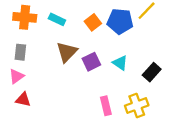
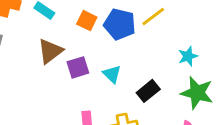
orange square: (93, 22) -> (87, 21), turned -35

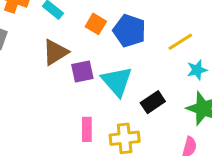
yellow line: (153, 16) -> (180, 42), moved
cyan triangle: (112, 74) -> (117, 81), size x1.6

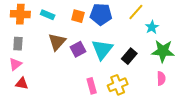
cyan triangle: (117, 81) -> (102, 49), turned 35

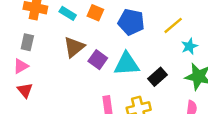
orange square: (78, 16) -> (95, 13), moved
purple square: (78, 49) -> (98, 60), turned -35
cyan triangle: (102, 49) -> (127, 64), turned 40
red triangle: (22, 83) -> (25, 90), turned 32

